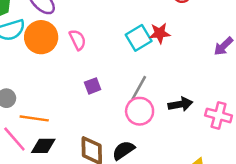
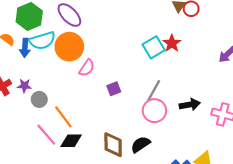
red star: (160, 33) -> (172, 43), turned -30
pink semicircle: (78, 40) -> (87, 68), moved, turned 60
orange line: (34, 118) -> (63, 117), turned 45

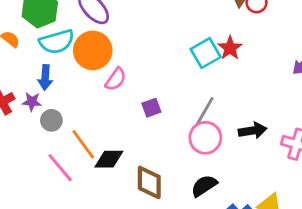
blue arrow: (25, 48) -> (45, 77), moved
black diamond: (71, 141) -> (109, 159), moved
black semicircle: (141, 144) -> (204, 186), moved

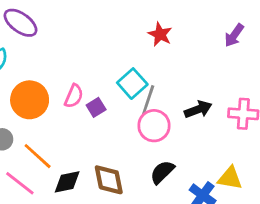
orange circle: (93, 50) -> (30, 100), moved
cyan square: (206, 53) -> (132, 84), moved
pink semicircle: (116, 79) -> (74, 96), moved
black diamond: (109, 159) -> (67, 182), moved

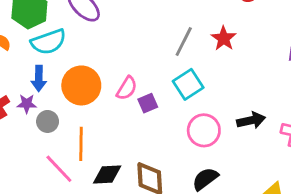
gray line: (148, 100) -> (184, 42), moved
orange line: (38, 156) -> (81, 144), turned 40

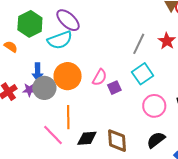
cyan semicircle: (48, 42) -> (60, 40), moved
gray circle: (48, 121) -> (44, 88), moved, size x1.5

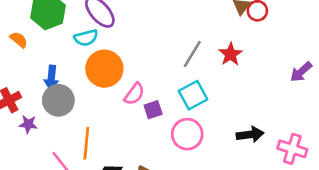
cyan semicircle: (60, 40) -> (86, 38), size x0.7
orange circle: (68, 76) -> (104, 69), moved
purple star: (29, 90) -> (28, 124), moved
pink circle: (154, 106) -> (187, 134), moved

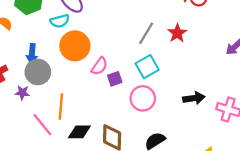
purple star: (28, 124) -> (22, 93), moved

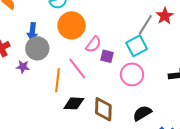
gray line: (146, 33) -> (145, 25), moved
purple square: (115, 79) -> (107, 56), turned 32
pink line: (42, 125) -> (77, 69), moved

